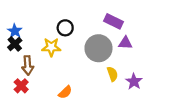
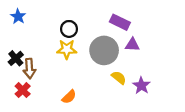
blue star: (15, 31) -> (18, 16), moved
black cross: (15, 44) -> (16, 58), moved
yellow star: (51, 47) -> (67, 49), moved
yellow semicircle: (112, 74) -> (119, 78), turned -32

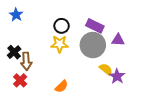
purple rectangle: (120, 22) -> (95, 26), moved
purple star: (141, 86) -> (117, 76), moved

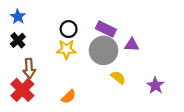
black cross: (14, 52) -> (18, 40), moved
purple star: (117, 76) -> (155, 85), moved
red cross: (20, 80) -> (22, 90), size x1.5

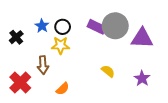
blue star: (18, 17) -> (42, 26), moved
purple triangle: (132, 45) -> (142, 38), moved, size x1.6
gray circle: (104, 50) -> (115, 26), moved
brown arrow: (29, 68) -> (43, 65), moved

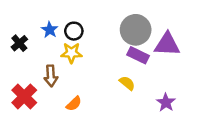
purple rectangle: (97, 27) -> (138, 55), moved
purple star: (142, 78) -> (166, 102), moved

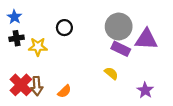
blue star: (50, 30) -> (14, 17), moved
black cross: (19, 43) -> (17, 38), turned 32
yellow star: (71, 53) -> (38, 47), moved
brown arrow: (51, 76) -> (37, 86), moved

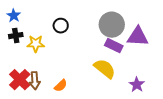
yellow semicircle: (111, 73) -> (105, 69), size x1.6

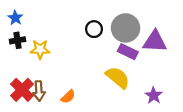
black circle: (61, 26) -> (94, 29), moved

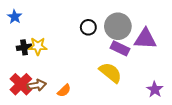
black cross: (18, 40) -> (24, 47), moved
brown arrow: (39, 91) -> (37, 85), turned -96
purple star: (154, 95) -> (155, 89), moved

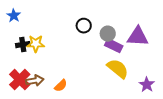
gray circle: (118, 26) -> (108, 34), moved, size x0.6
yellow semicircle: (110, 73) -> (118, 69), moved

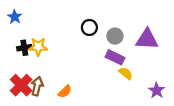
purple rectangle: (114, 46) -> (115, 57), moved
yellow semicircle: (118, 69) -> (126, 73), size x0.6
brown arrow: (35, 81) -> (37, 86), turned -66

